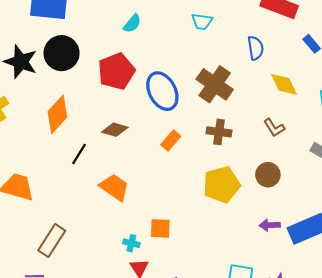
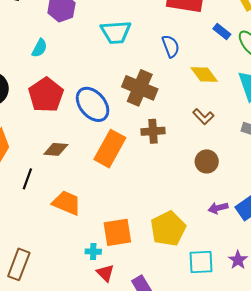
cyan trapezoid: (202, 22) -> (116, 32), size x1.5
cyan semicircle: (132, 24) -> (40, 48), moved
orange rectangle: (171, 140) -> (110, 149), size x1.8
yellow pentagon: (222, 185) -> (168, 229), moved
orange square: (160, 228) -> (117, 232), size x1.4

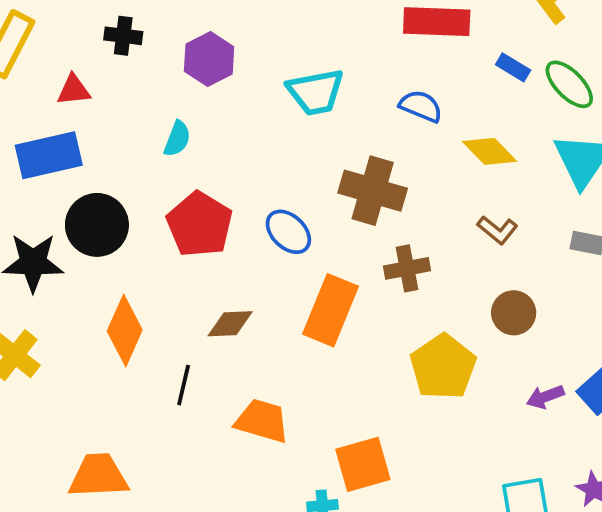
blue semicircle: (171, 46) -> (421, 106), turned -40
blue ellipse: (93, 104) -> (288, 232), size x0.7
yellow pentagon: (168, 229) -> (443, 367), moved

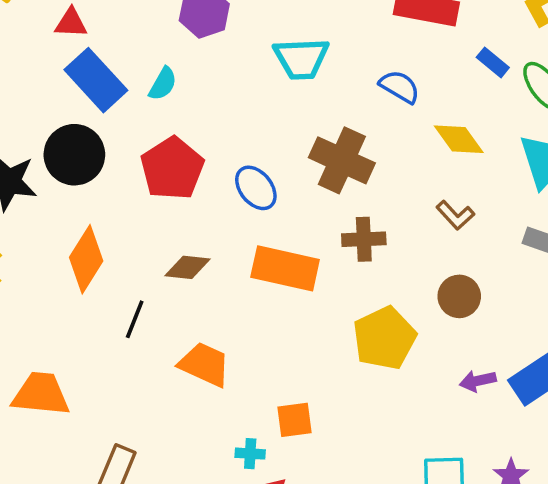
blue rectangle: (49, 155) -> (96, 80), moved, turned 52
orange rectangle: (330, 310) -> (285, 268), turned 72
orange square: (363, 464) -> (294, 420), size x0.7

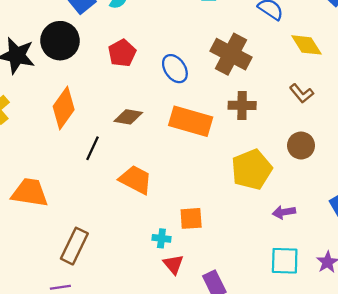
red pentagon: (172, 168) -> (122, 53), size x0.7
purple arrow: (478, 381) -> (284, 212), moved

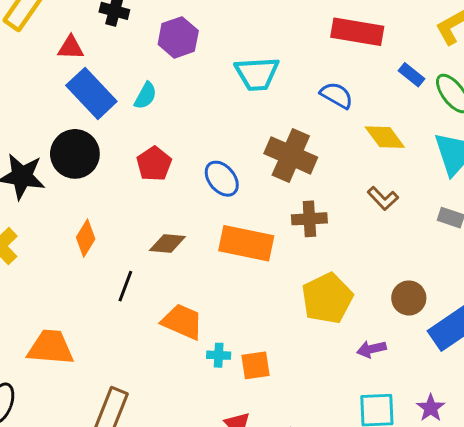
orange diamond: (64, 108) -> (86, 238), size x0.7
brown circle: (301, 146) -> (409, 298), moved
cyan cross: (161, 238) -> (219, 355), moved

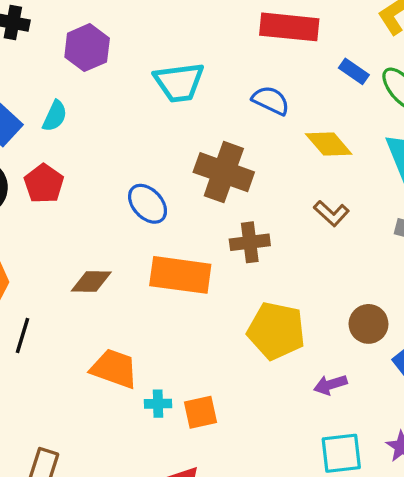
red pentagon: (154, 164) -> (44, 184), moved
black line: (125, 286) -> (23, 336), moved
yellow pentagon: (327, 298) -> (276, 331), turned -30

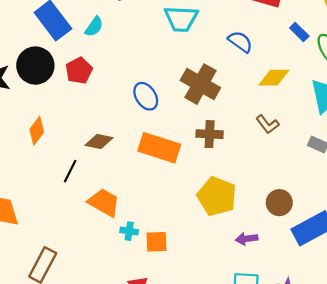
yellow diamond: (329, 144) -> (274, 78), turned -60
black line: (23, 336) -> (70, 171), moved

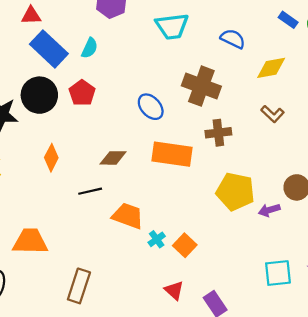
black line: (70, 171) -> (90, 191), turned 60
cyan cross: (129, 231) -> (157, 239), turned -35
purple arrow: (247, 239) -> (269, 210), moved
orange square: (157, 242) -> (185, 245), turned -35

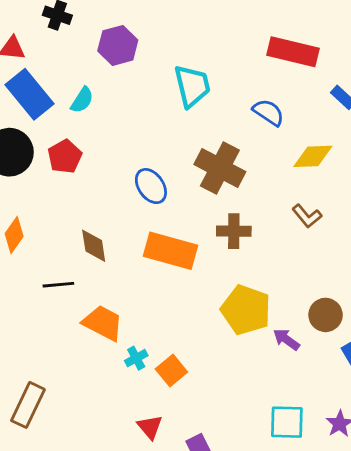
cyan trapezoid: (172, 26) -> (192, 86), turned -104
brown diamond: (113, 158) -> (94, 246), turned 72
purple arrow: (269, 210) -> (286, 340), turned 45

